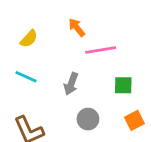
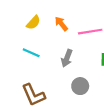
orange arrow: (77, 27) -> (61, 24), moved

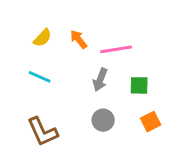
gray arrow: (67, 58) -> (100, 80), moved

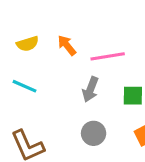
yellow semicircle: (42, 38) -> (28, 44), turned 30

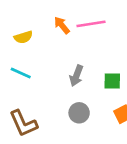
orange arrow: (67, 45) -> (62, 25), moved
pink line: (108, 56) -> (91, 24), moved

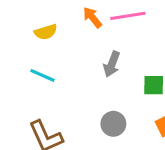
gray arrow: (76, 76) -> (112, 64), moved

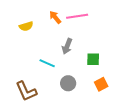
cyan line: (43, 75) -> (47, 63), moved

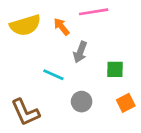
orange arrow: (55, 17) -> (61, 27), moved
yellow semicircle: (26, 26) -> (25, 25), size x1.6

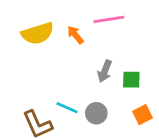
gray arrow: (80, 52) -> (105, 71), moved
cyan line: (53, 75) -> (67, 108), moved

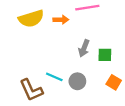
orange arrow: (75, 35) -> (61, 20), turned 128
orange square: (142, 115) -> (114, 82), turned -32

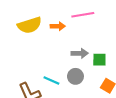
gray arrow: (84, 48) -> (80, 53), turned -112
gray circle: (77, 81) -> (75, 76), moved

